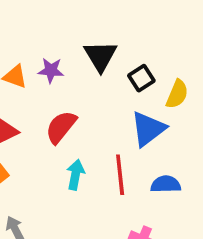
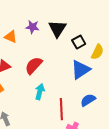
purple star: (51, 70) -> (32, 27), moved
red line: (120, 175) -> (61, 109), moved
blue semicircle: (166, 184) -> (88, 100), turned -35

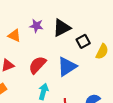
black triangle: (57, 29) -> (62, 28), turned 30
blue triangle: (81, 70) -> (67, 66), moved

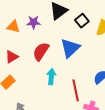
purple star: (36, 26) -> (34, 22), moved

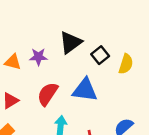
blue triangle: (70, 48) -> (85, 90), turned 50

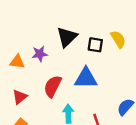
black square: (100, 55) -> (95, 45), turned -35
yellow semicircle: (126, 64) -> (118, 39), moved, turned -42

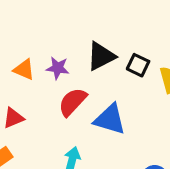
black square: (95, 45) -> (138, 65), moved
red semicircle: (53, 86) -> (73, 102), moved

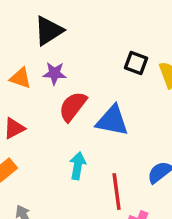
black triangle: (101, 56) -> (49, 31), moved

